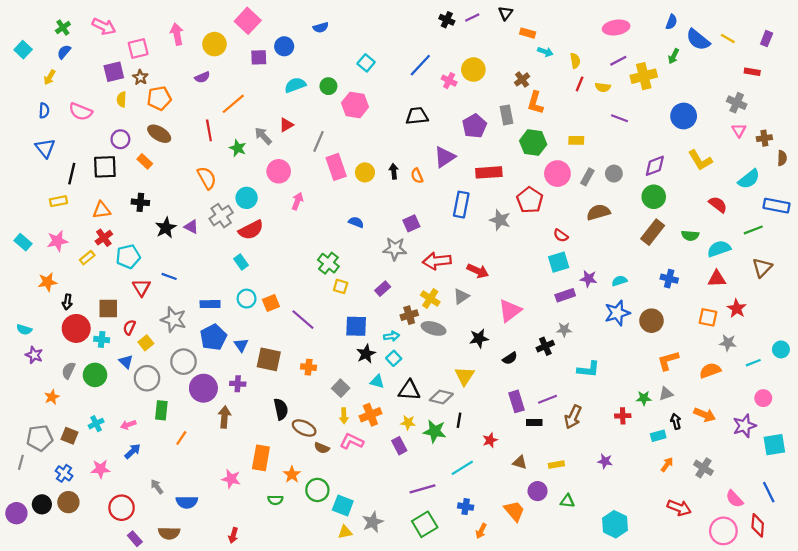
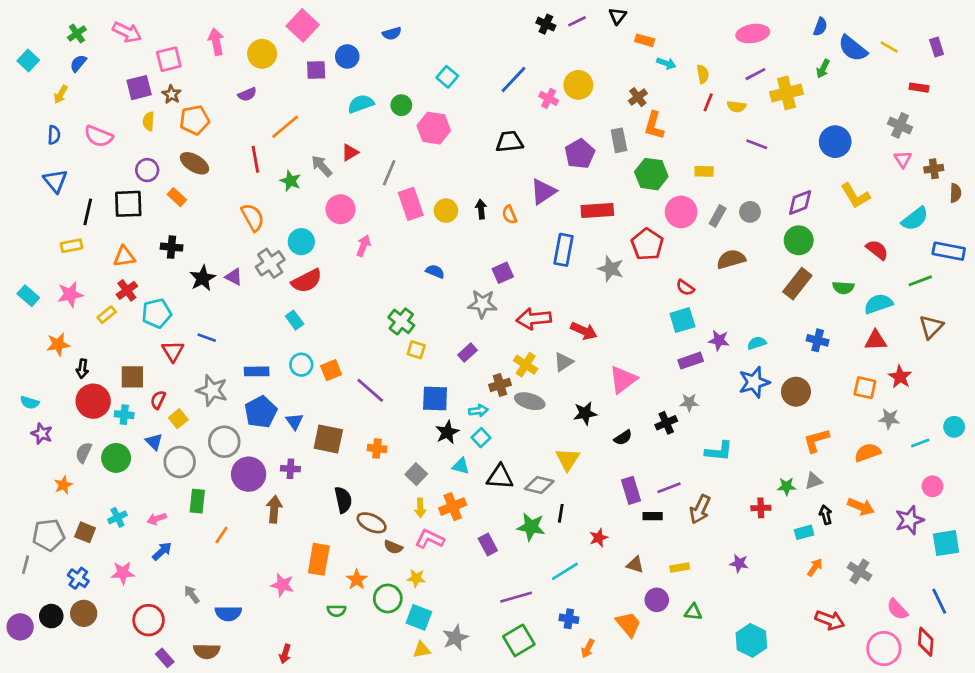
purple rectangle: (767, 39) -> (937, 47), turned -40
yellow star: (408, 422) -> (416, 578), moved

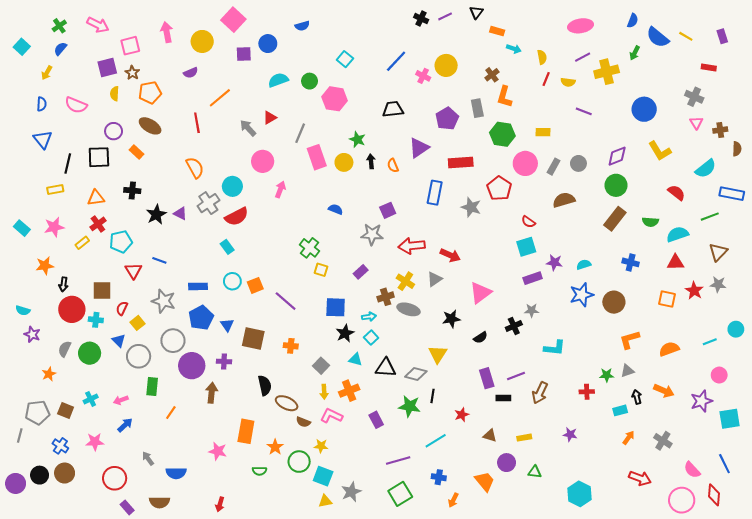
green star: (290, 181) -> (357, 139), moved
gray star: (889, 419) -> (718, 284), moved

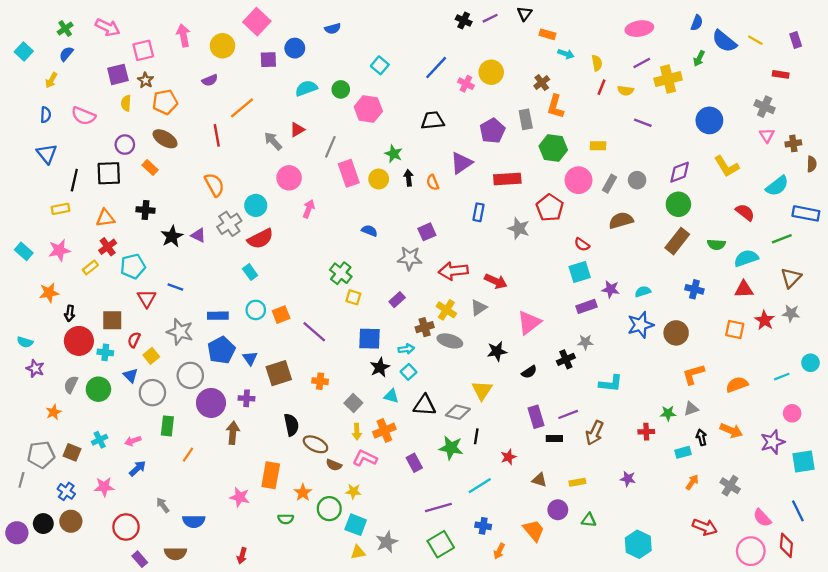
blue rectangle: (435, 193) -> (479, 212), size x0.7
brown square: (253, 339) -> (279, 373), turned -30

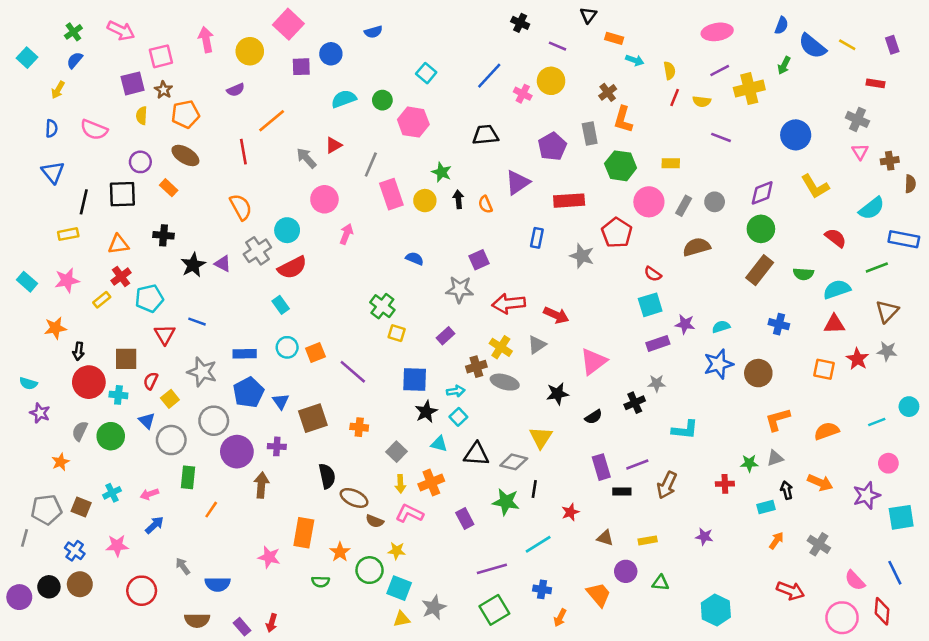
purple line: (490, 18) -> (557, 46), moved, turned 49
purple rectangle: (140, 559) -> (242, 627), moved

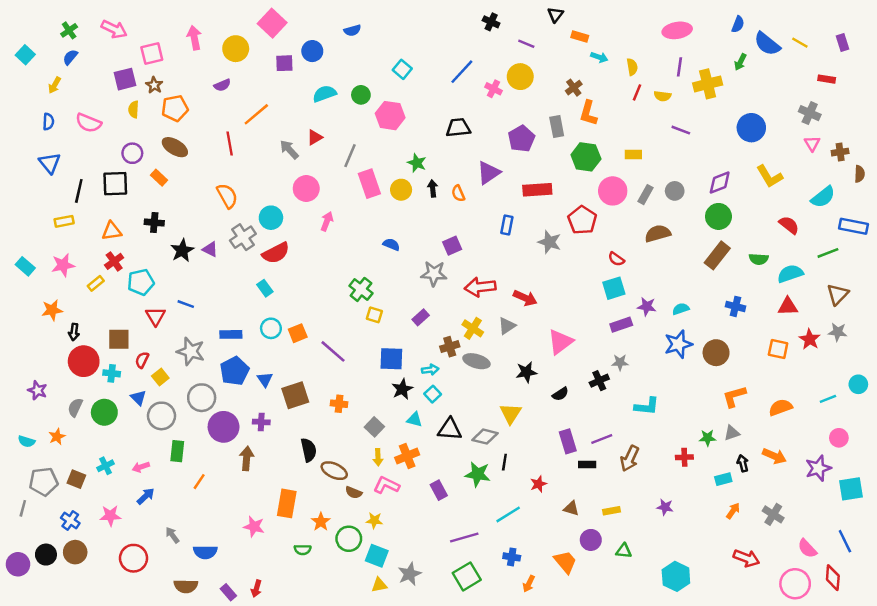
purple line: (720, 71) -> (680, 67), turned -54
cyan semicircle: (28, 383) -> (27, 441), moved

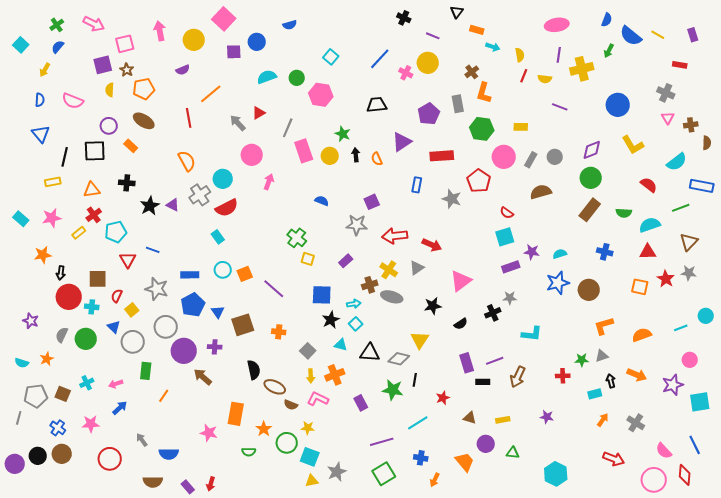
brown arrow: (247, 458) -> (203, 377), turned -54

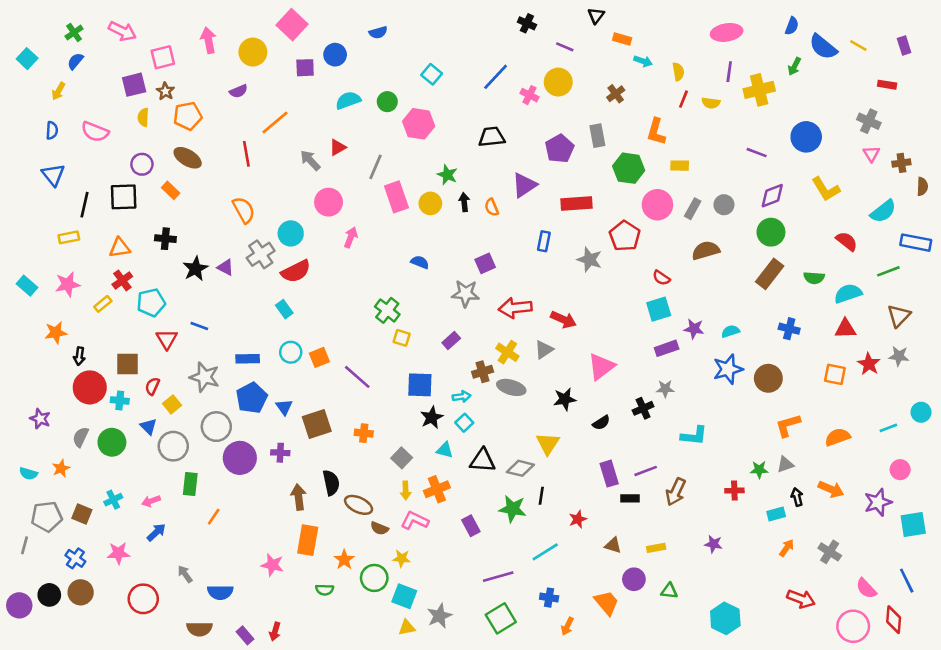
orange L-shape: (484, 93) -> (656, 132), moved
purple line: (560, 107) -> (757, 153), moved
brown arrow: (203, 377) -> (299, 497), moved, turned 42

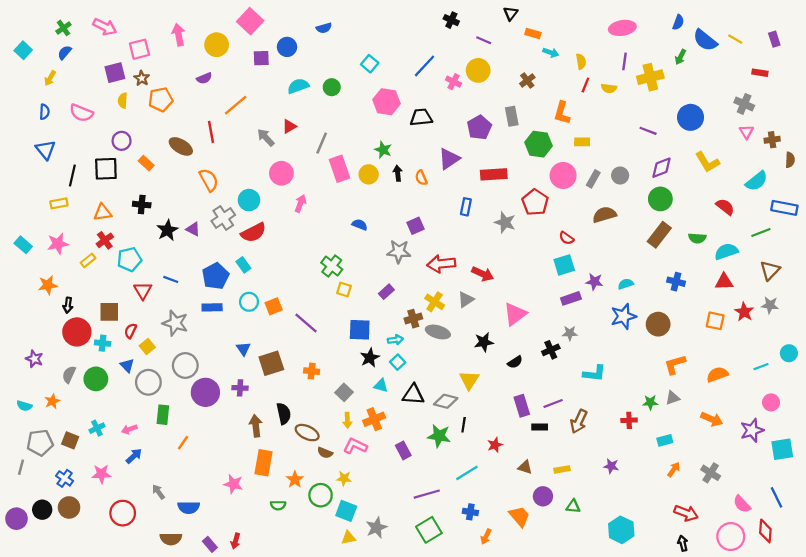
pink hexagon: (419, 124) -> (386, 102), moved
brown ellipse: (188, 158) -> (181, 146), moved
blue pentagon: (252, 398) -> (215, 276), moved
black arrow: (797, 497) -> (683, 543), moved

